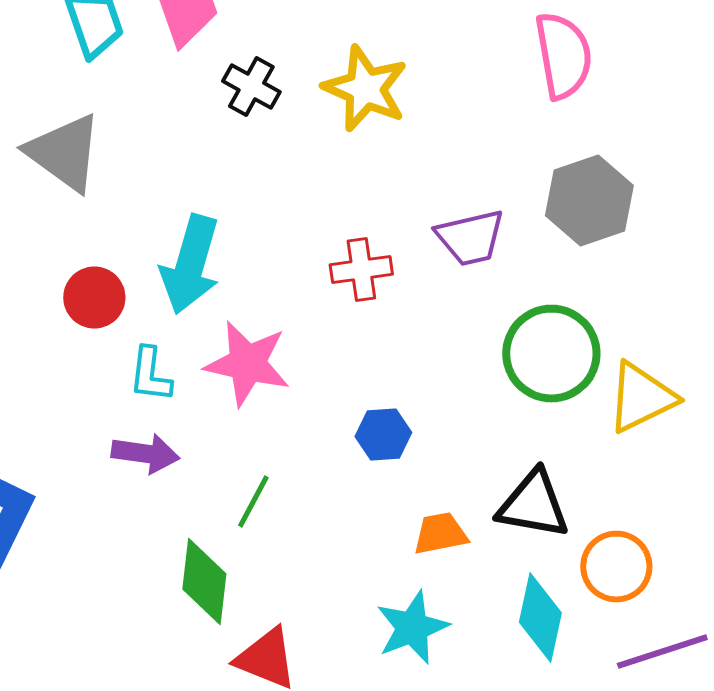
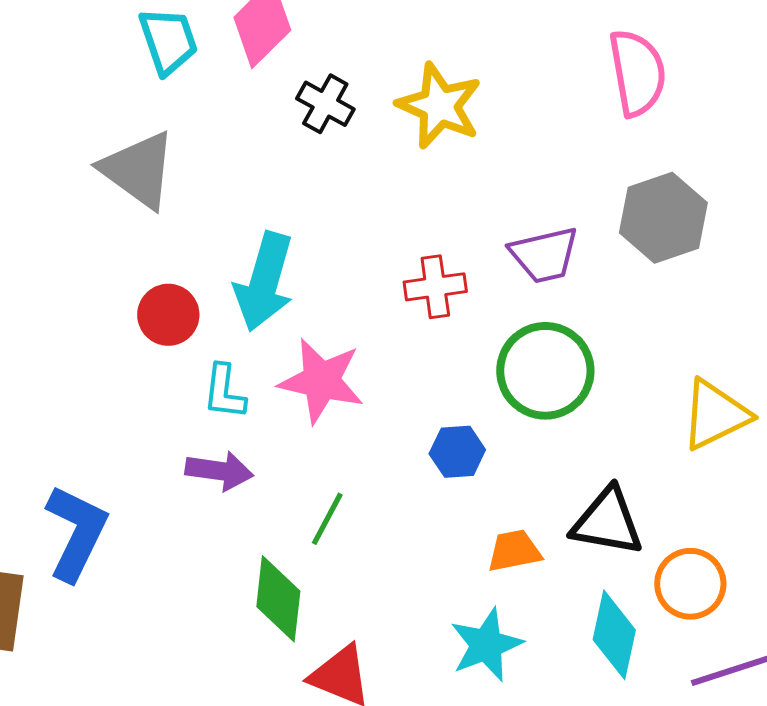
green circle: (551, 354) -> (545, 371), moved

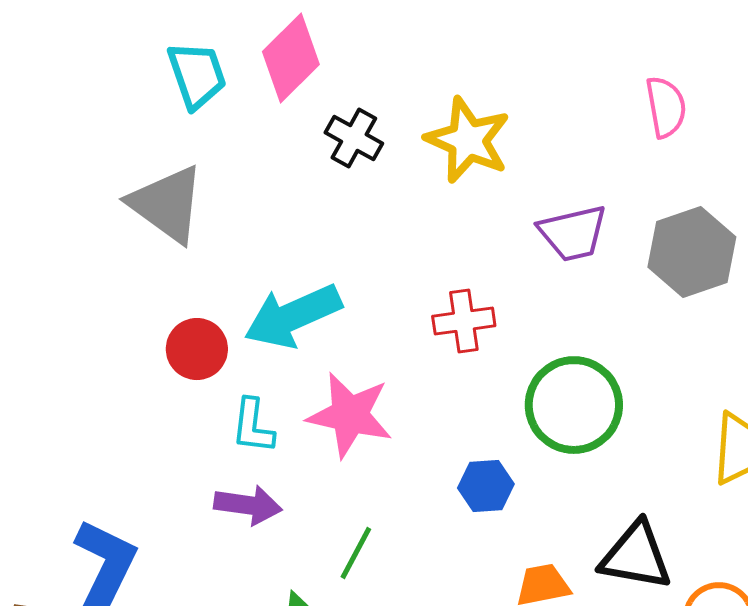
pink semicircle: (637, 73) -> (666, 107), size x0.7
purple trapezoid: (544, 255) -> (573, 233), moved
cyan arrow: (264, 282) -> (293, 316), turned 50

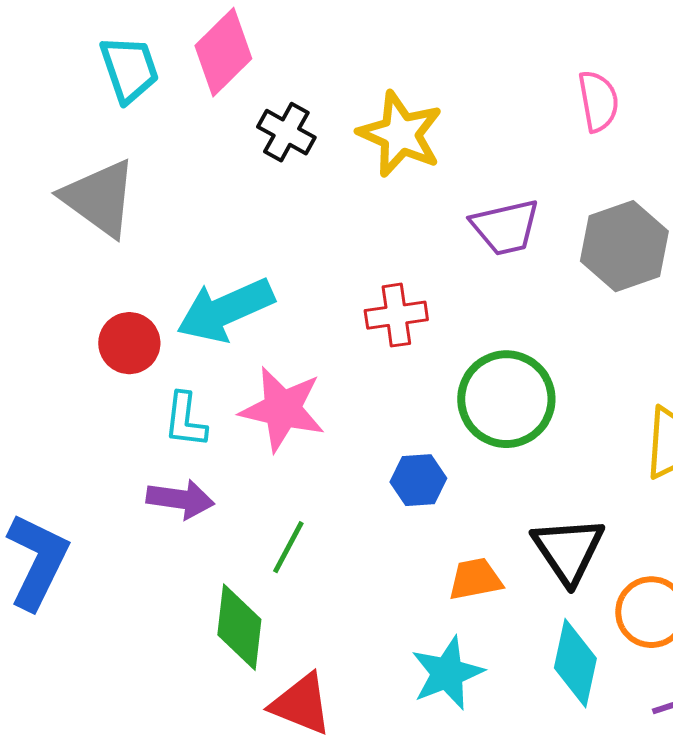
black triangle: (636, 556) -> (568, 550), turned 46

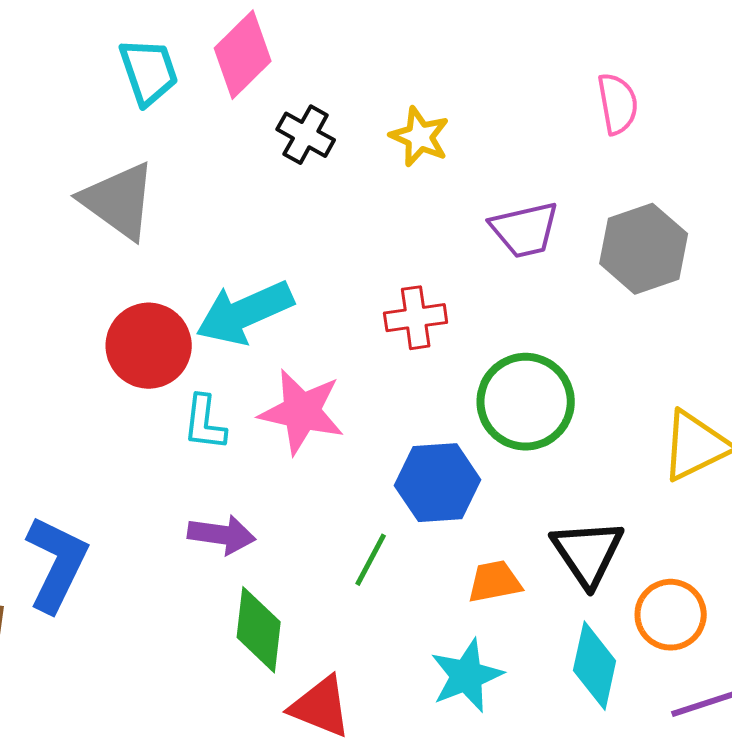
yellow star: (400, 134) -> (420, 137), size x0.7
red circle: (129, 343) -> (149, 346), size x1.4
blue hexagon: (418, 480) -> (438, 483), size x1.5
purple arrow: (180, 499) -> (222, 535), moved
green line: (288, 547) -> (371, 560), moved

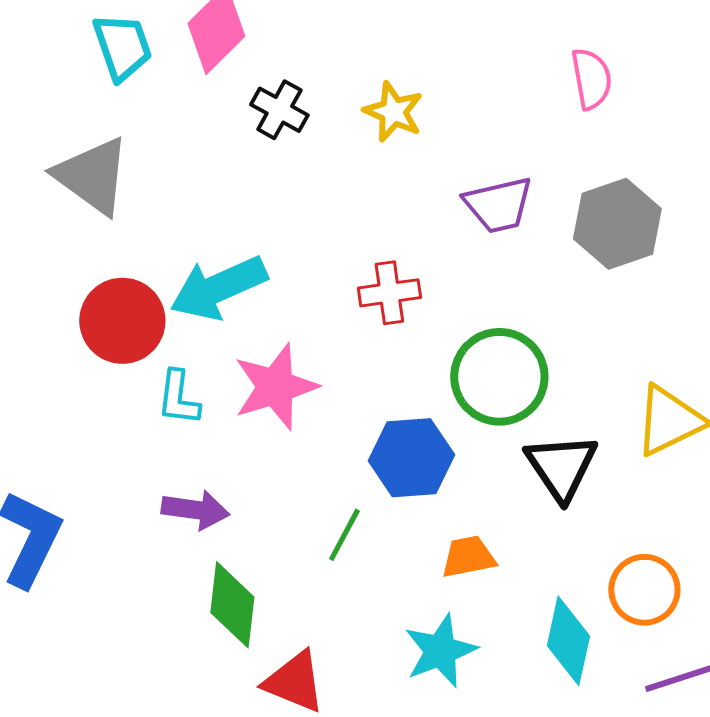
pink star: (302, 412) -> (275, 387), turned -30
black triangle: (588, 553) -> (561, 467), moved

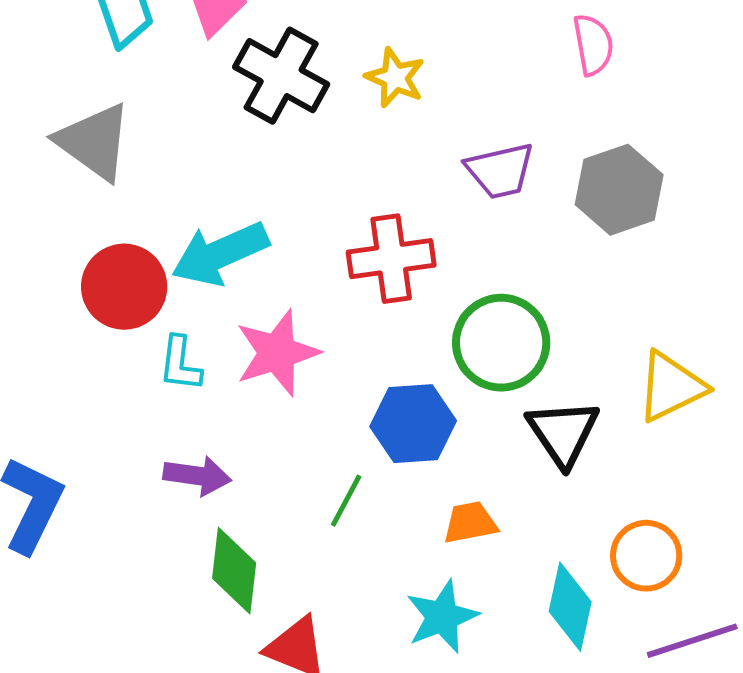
black cross: (279, 110) -> (281, 76), size x1.6
red cross: (389, 293) -> (391, 259), size x1.4

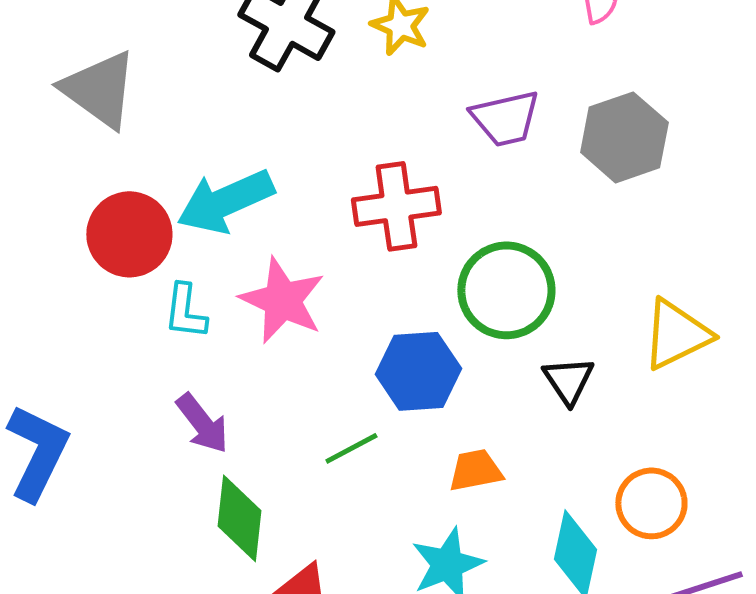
pink star: (277, 353) -> (282, 300), turned -30
black triangle: (563, 433) -> (568, 380), size x0.7
purple arrow: (197, 476) -> (202, 423), turned 44
green line: (346, 501) -> (351, 448), turned 34

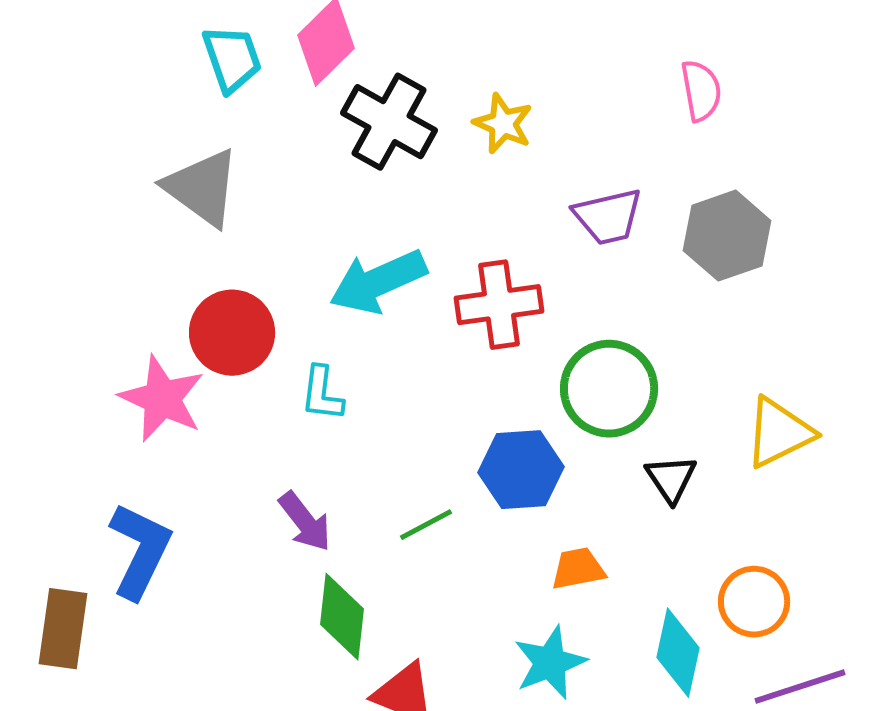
cyan arrow: (225, 201) -> (378, 282), moved
pink star: (282, 300) -> (162, 399), moved
cyan L-shape: (185, 311) -> (322, 394), moved
green line: (351, 448) -> (426, 525), moved

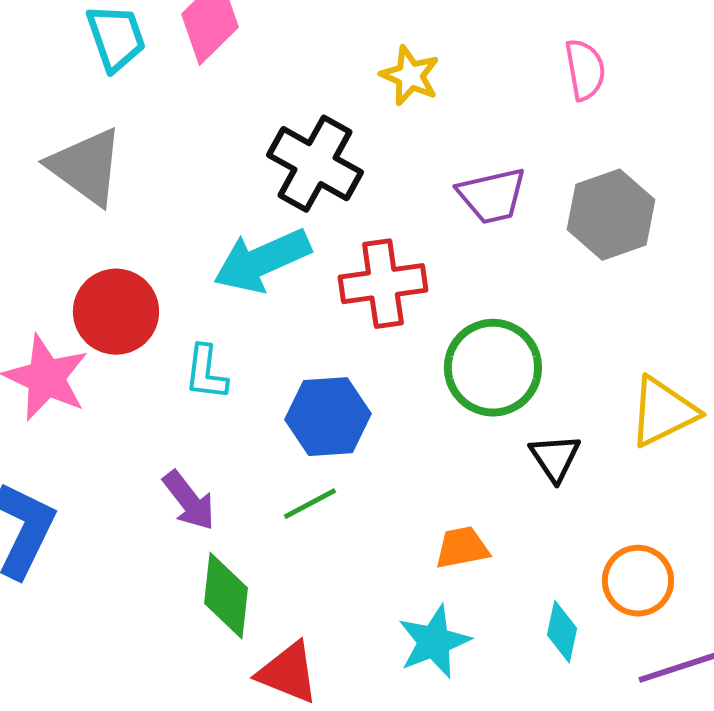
black cross: (389, 122) -> (315, 164), moved
yellow star: (503, 124) -> (410, 76), moved
blue hexagon: (521, 470) -> (328, 417), moved
cyan diamond: (678, 653) -> (562, 632), size x0.7

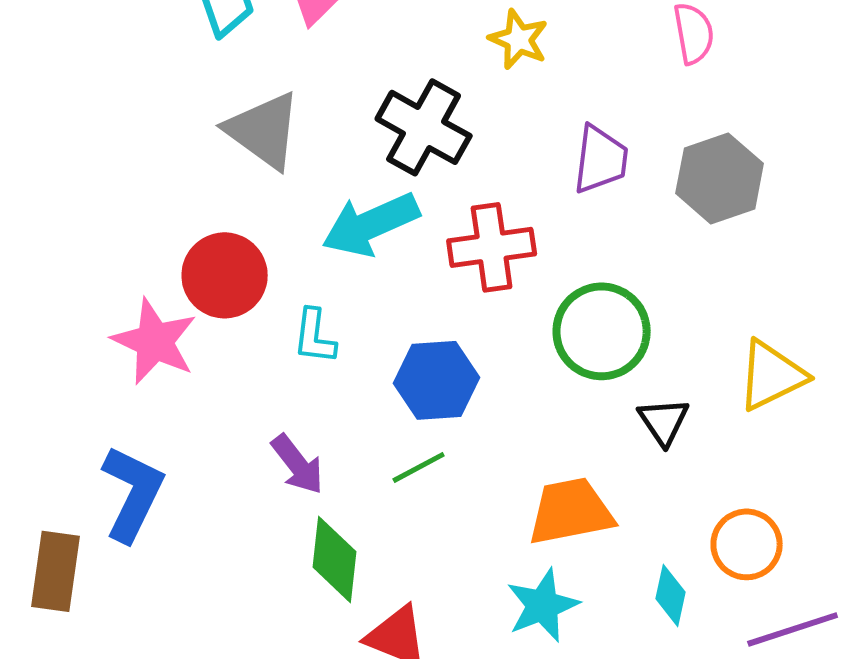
gray triangle: (86, 167) -> (264, 130), moved
purple trapezoid: (492, 196) -> (601, 159), turned -70
orange trapezoid: (462, 548) -> (571, 511), size x1.6

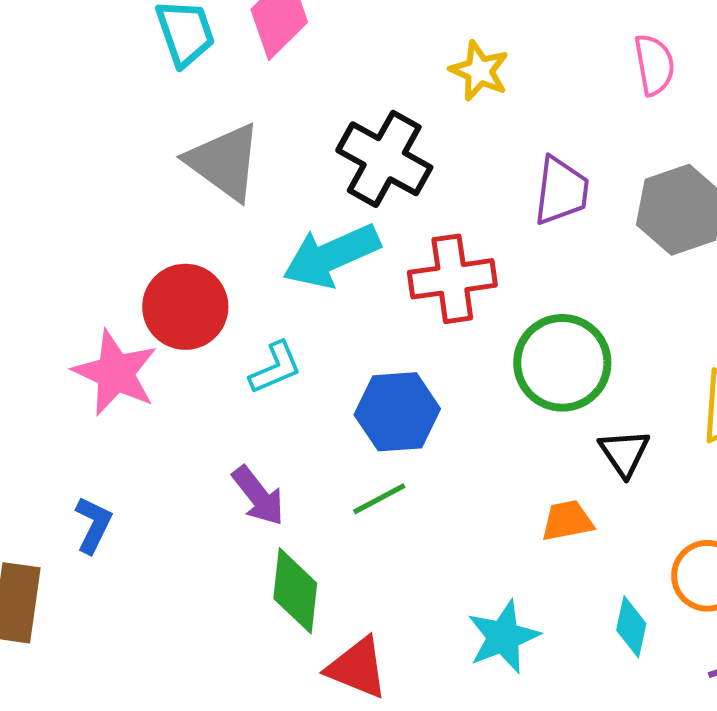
cyan L-shape: (315, 336) -> (275, 368), turned -120
blue L-shape: (133, 493) -> (93, 525), size x0.6
orange trapezoid: (571, 511) -> (567, 521), moved, size x0.6

